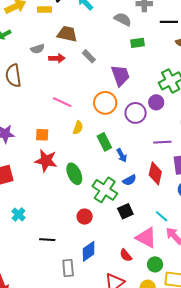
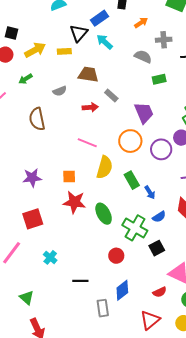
red arrow: (57, 58) -> (90, 107), moved
yellow semicircle: (78, 128) -> (105, 167), size x1.6
red semicircle: (126, 255) -> (160, 292), turned -72

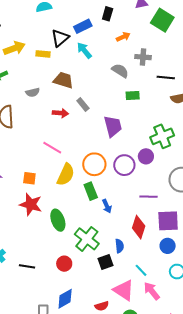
orange circle: (130, 141) -> (94, 164), moved
blue semicircle: (159, 217) -> (119, 246), moved, turned -72
black line: (80, 281) -> (27, 266), moved

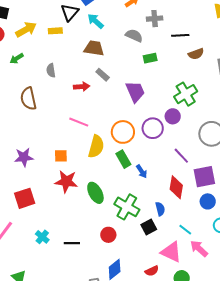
brown trapezoid: (63, 80) -> (94, 48), moved
gray semicircle: (33, 92) -> (51, 70), turned 104
purple line: (148, 197) -> (181, 156), turned 54

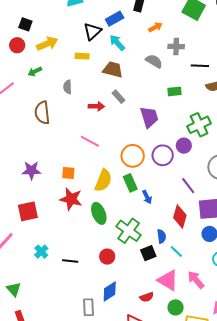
yellow rectangle: (55, 31) -> (82, 56), moved
green rectangle: (150, 58) -> (175, 91), moved
yellow semicircle: (96, 147) -> (103, 180), moved
cyan line: (185, 230) -> (176, 251), moved

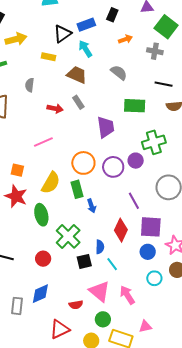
gray cross: (176, 46) -> (155, 51), moved
green rectangle: (175, 91) -> (135, 106), size x1.5
pink line: (90, 141) -> (43, 142), turned -60

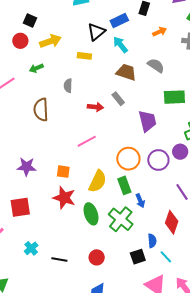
brown trapezoid: (77, 75) -> (126, 72), moved
green cross: (68, 236) -> (121, 219), moved

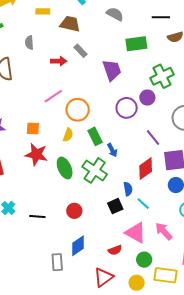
brown trapezoid: (126, 72) -> (70, 24), moved
orange circle: (128, 159) -> (78, 110), moved
yellow semicircle: (98, 181) -> (68, 135), size x0.6
red diamond: (172, 222) -> (146, 169), turned 40

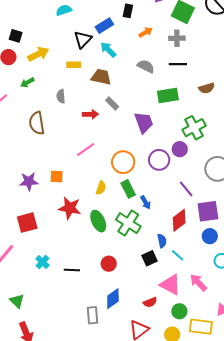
black line: (161, 17) -> (178, 64), moved
orange circle: (78, 110) -> (123, 162), moved
orange square: (33, 129) -> (57, 176), moved

